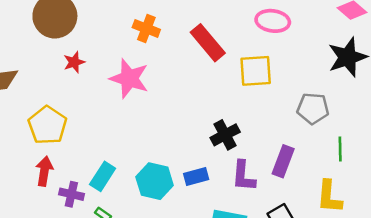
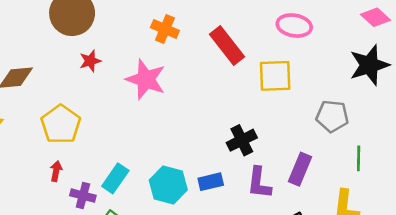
red arrow: (44, 171) -> (56, 171), size x0.7

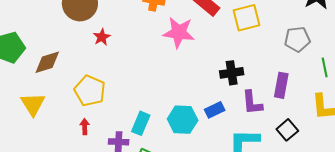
pink star: (146, 79) -> (179, 32), moved
black cross: (242, 140) -> (232, 73), turned 30
red arrow: (56, 171) -> (85, 127), moved

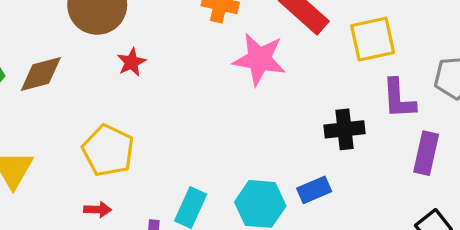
brown diamond: (47, 62) -> (41, 74), moved
purple L-shape: (252, 103) -> (399, 99), moved
red arrow: (85, 127) -> (98, 210), turned 91

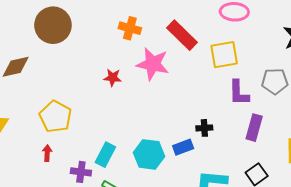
red star: (131, 62) -> (113, 78), moved, turned 30
black cross: (344, 129) -> (204, 128), moved, size x0.7
red arrow: (98, 210) -> (47, 153), turned -91

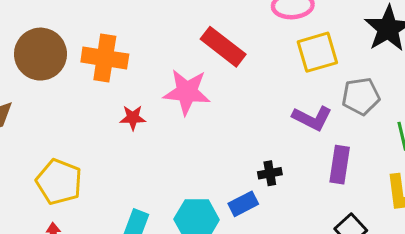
orange cross: (130, 28) -> (105, 58), moved, size x1.4
yellow square: (224, 55) -> (317, 52), moved
purple L-shape: (239, 93) -> (312, 118), turned -56

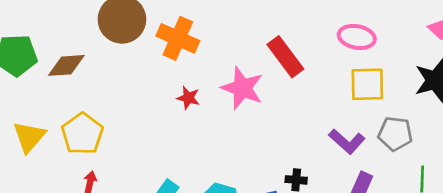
yellow pentagon: (59, 182) -> (82, 134), moved

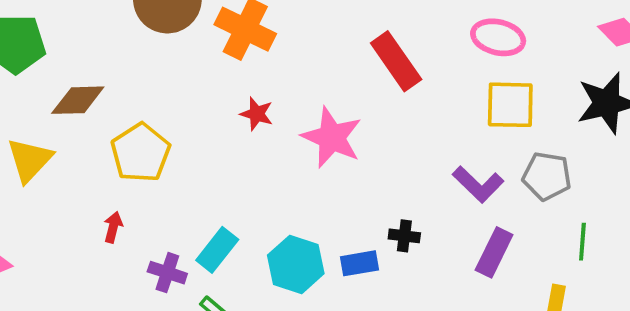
brown diamond: (66, 65) -> (78, 100), moved
pink star: (242, 88) -> (332, 137), moved
yellow pentagon: (82, 134) -> (141, 153), moved

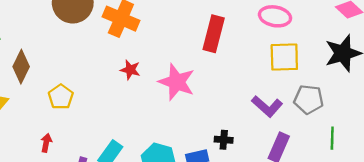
red rectangle: (396, 61) -> (214, 34), turned 52
brown diamond: (78, 100) -> (21, 67), turned -60
yellow pentagon: (141, 153) -> (61, 97), size x0.7

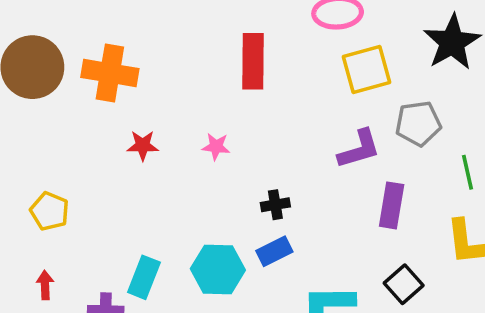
pink star: (177, 82) -> (216, 146), size x0.5
purple L-shape: (267, 106) -> (359, 149), turned -44
black cross: (224, 140) -> (275, 205), moved

